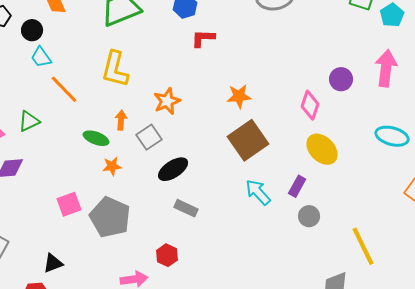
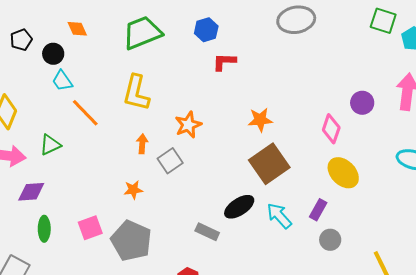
green ellipse: (96, 138) -> (44, 229), moved, turned 70
black ellipse: (173, 169) -> (239, 207), moved

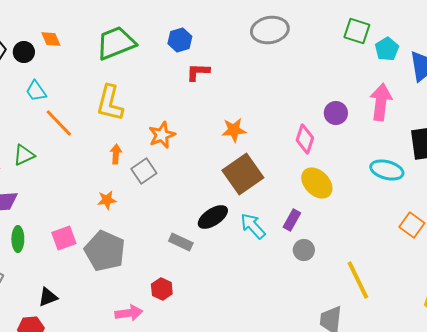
black circle: (53, 54) -> (24, 52), moved

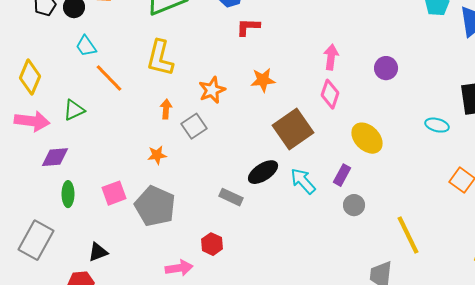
pink arrow: (381, 102) -> (331, 57), moved, size x0.7
orange star: (234, 130) -> (263, 80), moved
pink diamond: (305, 139) -> (330, 94), moved
cyan ellipse: (387, 170) -> (437, 125), size x0.7

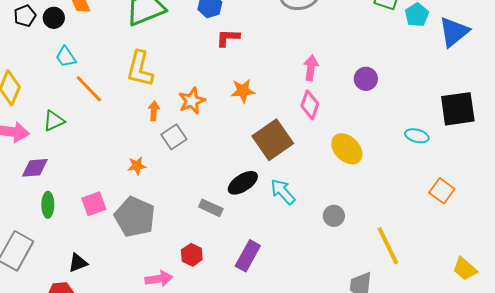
orange arrow: (166, 109) -> (154, 111), moved
purple rectangle: (342, 175) -> (248, 256), moved, size x1.4

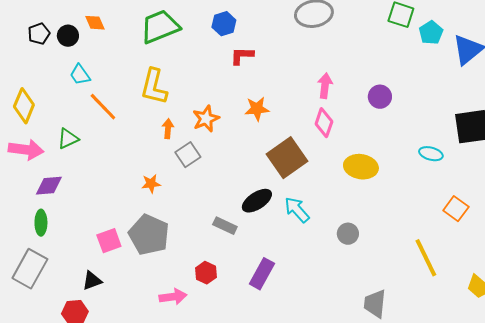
yellow ellipse: (347, 149) -> (361, 167), turned -36
pink square: (94, 204) -> (109, 241), moved
green ellipse: (48, 205) -> (41, 223), moved
yellow line: (388, 246) -> (426, 258), moved

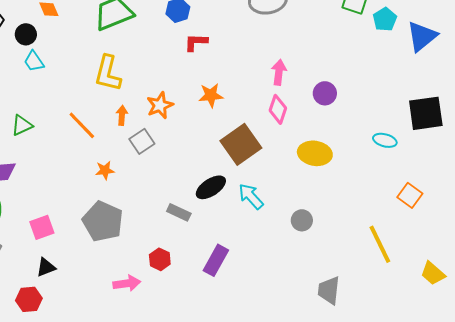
black circle: (68, 36) -> (26, 34), moved
purple circle: (380, 97) -> (325, 93), moved
orange line: (103, 107) -> (82, 125), moved
pink square: (109, 241) -> (42, 227), moved

